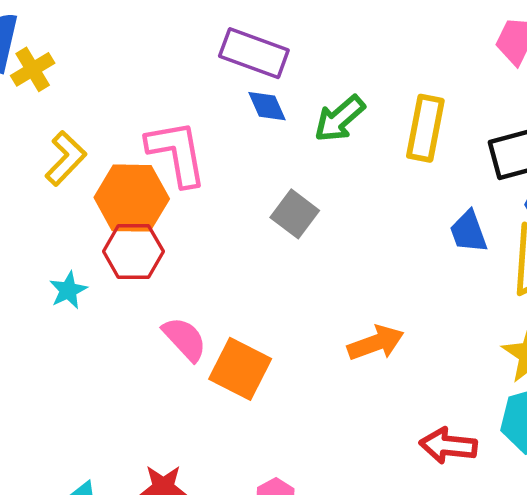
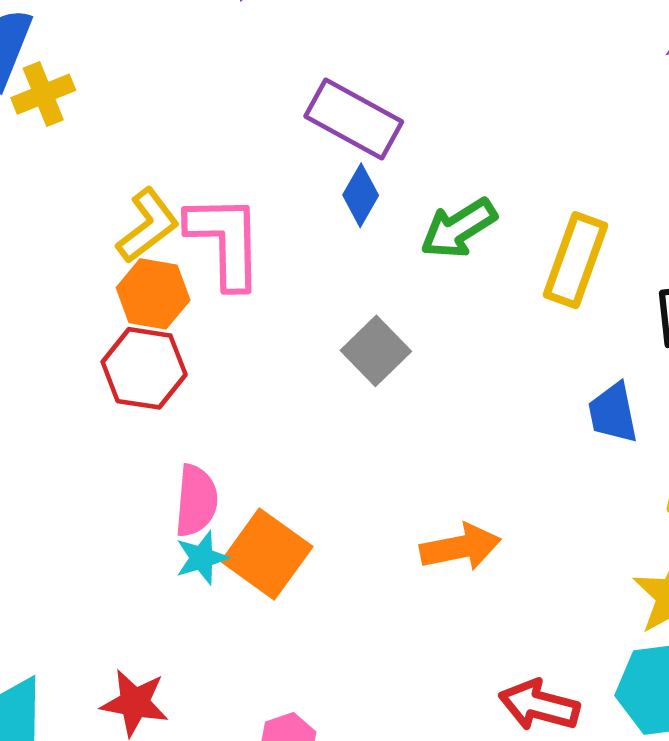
blue diamond: (267, 106) -> (361, 195), turned 45
yellow L-shape: (66, 158) -> (148, 226), moved
orange hexagon: (132, 198) -> (153, 294), size x0.7
cyan star: (68, 290) -> (202, 558), moved
pink semicircle: (185, 339) -> (196, 501), turned 39

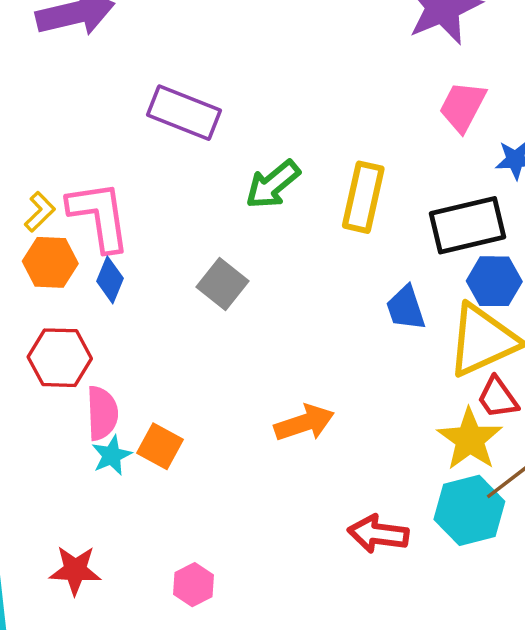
blue diamond: (361, 195) -> (110, 280), moved
yellow L-shape: (148, 226) -> (40, 212), size x0.7
red hexagon: (144, 368) -> (60, 358), moved
orange square: (267, 554) -> (160, 446), size x0.7

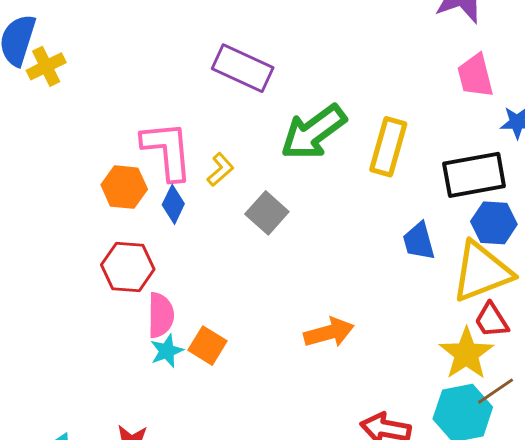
pink trapezoid: (463, 107) -> (475, 76), turned -45
green arrow: (273, 184) -> (313, 132), size x1.4
yellow L-shape: (40, 212) -> (220, 170), moved

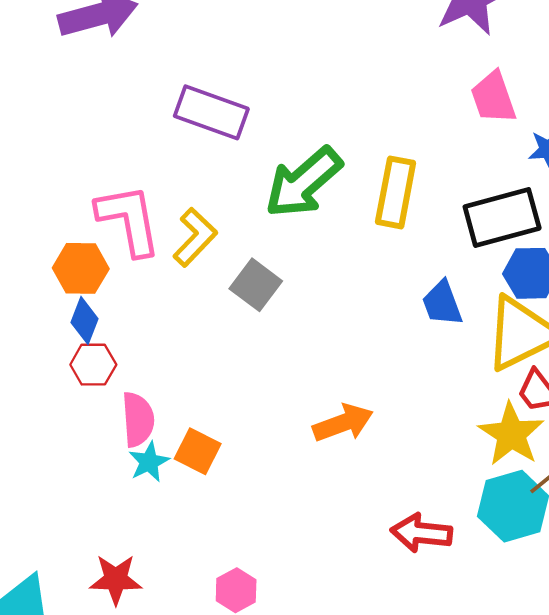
yellow L-shape: (220, 170) -> (195, 237), size x1.4
blue diamond: (173, 204) -> (84, 321), moved
red hexagon: (128, 267) -> (93, 365), size x0.7

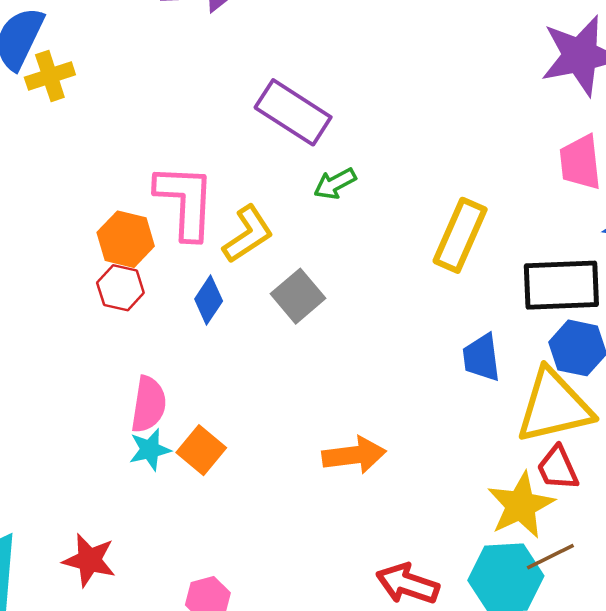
green arrow: (303, 182) -> (335, 184), moved, size x0.5
blue diamond: (84, 321) -> (209, 300), moved
red hexagon: (93, 365) -> (120, 288), moved

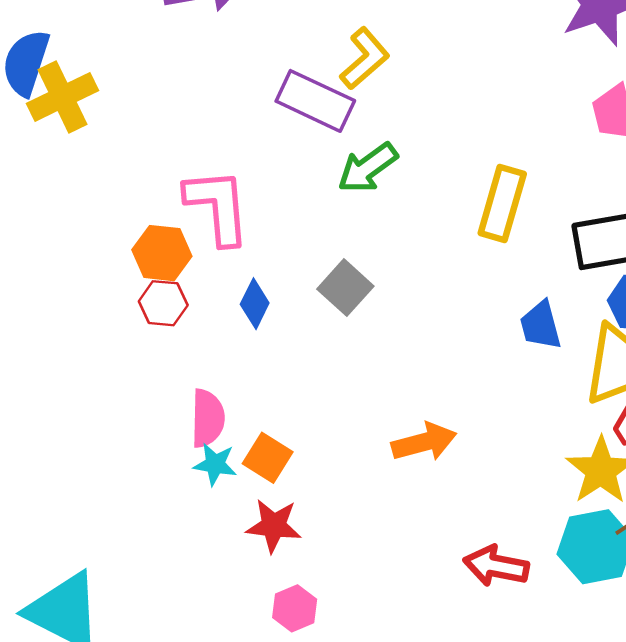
yellow cross: (50, 76) -> (62, 97), size x1.4
green arrow: (335, 184) -> (368, 168), size x1.4
yellow L-shape: (248, 234) -> (365, 58), moved
cyan star: (150, 450) -> (215, 464), turned 30
red star: (89, 560) -> (274, 526), moved

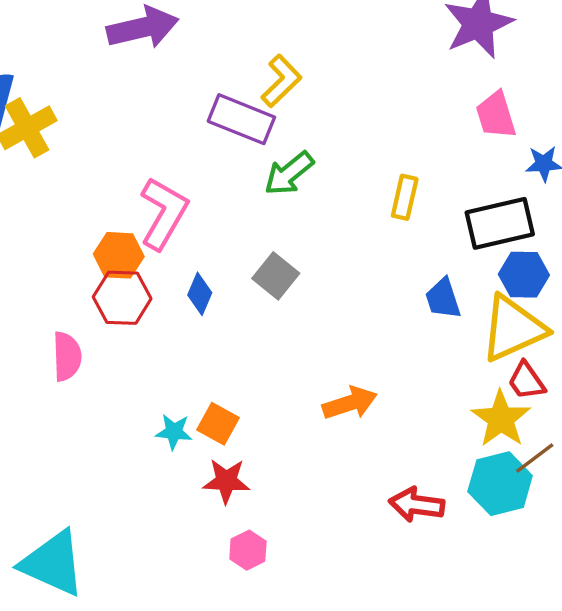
yellow rectangle: (502, 204) -> (405, 197), size x0.7
pink L-shape: (218, 206) -> (164, 213), turned 38
red hexagon: (163, 303) -> (122, 298), size x1.4
pink semicircle: (208, 418) -> (67, 356), moved

